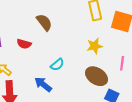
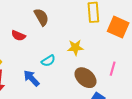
yellow star: (95, 46) -> (75, 47), moved

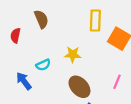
red semicircle: (18, 36) -> (15, 35), turned 72
pink line: (113, 69) -> (117, 82), moved

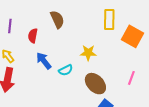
cyan semicircle: (43, 65) -> (66, 70), moved
blue arrow: (24, 81) -> (44, 61), moved

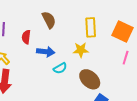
yellow rectangle: (109, 20) -> (91, 27), moved
blue arrow: (44, 61) -> (46, 52), moved, turned 138
pink line: (131, 78) -> (126, 58), moved

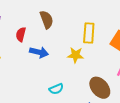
cyan semicircle: (60, 68) -> (56, 89), moved
brown ellipse: (90, 79) -> (100, 88), moved

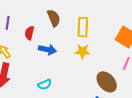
yellow rectangle: (89, 33) -> (83, 27), moved
cyan semicircle: (56, 89) -> (45, 85), moved

